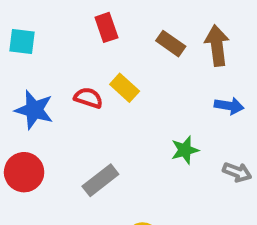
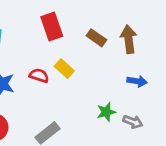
red rectangle: (106, 27) -> (52, 27), size x1.4
gray arrow: (237, 172) -> (133, 122), moved

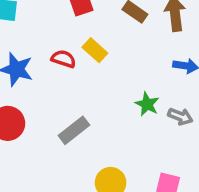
green star: (106, 112) -> (147, 104), turned -30

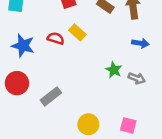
gray rectangle: (74, 130) -> (51, 96), moved

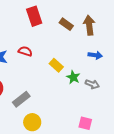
yellow rectangle: (77, 32) -> (56, 65), moved
yellow circle: (88, 124) -> (32, 122), moved

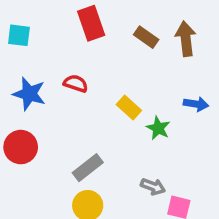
blue arrow: (95, 55) -> (196, 104), moved
gray arrow: (92, 84) -> (153, 187), moved
gray rectangle: (21, 99) -> (88, 168), moved

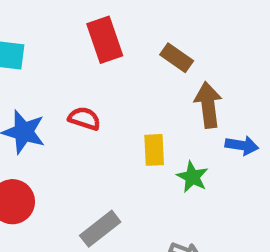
brown arrow: (186, 39) -> (208, 105), moved
yellow rectangle: (129, 108) -> (154, 150), turned 45

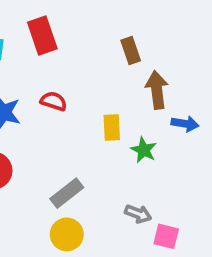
red rectangle: (105, 40) -> (42, 35), moved
brown rectangle: (177, 58) -> (131, 51), turned 36

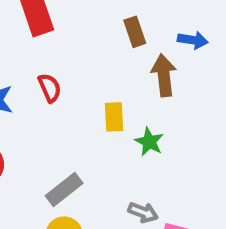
red semicircle: (54, 101) -> (50, 88), turned 48
blue arrow: (185, 124) -> (193, 40), moved

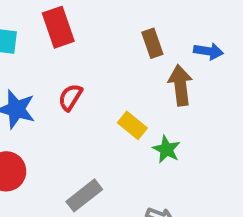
red semicircle: (50, 88) -> (70, 97), turned -124
yellow rectangle: (114, 117) -> (132, 125), turned -48

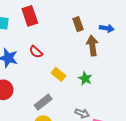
red semicircle: (70, 97) -> (36, 52), turned -80
yellow rectangle: (132, 125) -> (59, 74), moved

